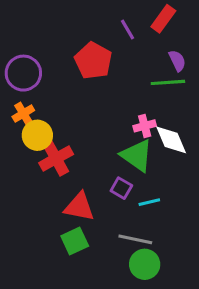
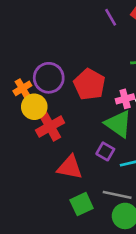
red pentagon: (93, 61) -> (89, 84), moved
purple circle: (23, 73) -> (49, 78), moved
green square: (75, 241) -> (82, 204), moved

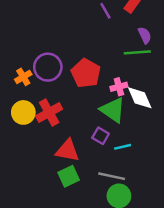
yellow circle: (34, 107) -> (23, 112), moved
green square: (82, 204) -> (69, 176), moved

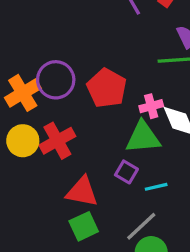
orange cross: (23, 77) -> (23, 93), size x1.5
green triangle: (113, 110) -> (143, 137), turned -40
gray line: (112, 176) -> (141, 226), turned -55

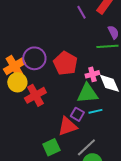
yellow circle: (23, 141) -> (17, 82), moved
cyan line: (156, 187) -> (95, 111), moved
red triangle: (82, 192) -> (67, 126), moved, turned -30

